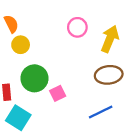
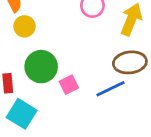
blue line: (101, 112) -> (110, 89), moved

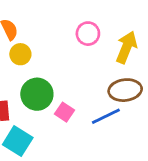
pink square: (69, 85) -> (65, 112), turned -30

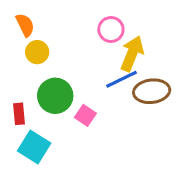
yellow arrow: (127, 47) -> (132, 54), moved
blue line: (106, 116) -> (121, 79), moved

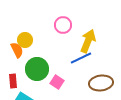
orange semicircle: (25, 25) -> (17, 50), moved
pink circle: (111, 29) -> (63, 25), moved
brown ellipse: (152, 91) -> (101, 83), moved

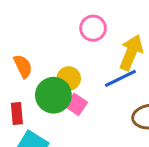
yellow circle: (25, 40) -> (69, 78), moved
pink square: (57, 82) -> (76, 104), moved

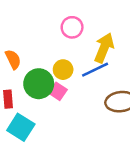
yellow circle: (69, 78) -> (63, 70), moved

